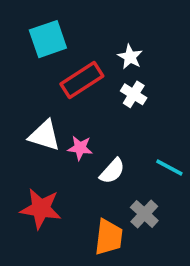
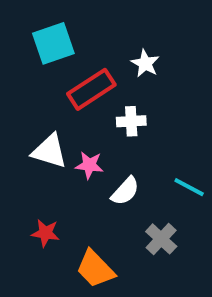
white cross: (134, 94) -> (131, 121), moved, turned -35
red star: (41, 209) -> (45, 233), size x0.6
orange trapezoid: (109, 237) -> (95, 269), moved, turned 129

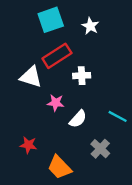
cyan square: (53, 43) -> (51, 20), moved
white star: (145, 63) -> (90, 26), moved
white triangle: (49, 151) -> (31, 77), moved

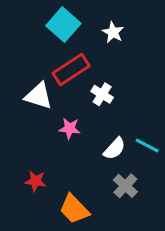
cyan square: (51, 20) -> (63, 25), turned -30
white cross: (82, 76) -> (102, 94), turned 35
white semicircle: (78, 119) -> (115, 149), moved

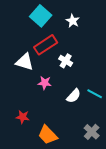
gray cross: (125, 186) -> (92, 132), moved

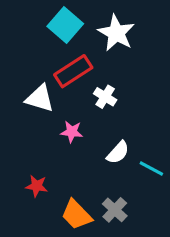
white star: (73, 21) -> (116, 33), size x1.6
cyan line: (95, 94) -> (151, 168), moved
gray cross: (92, 132) -> (115, 210), moved

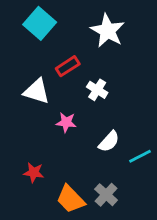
cyan square: (65, 25) -> (40, 23), moved
red rectangle: (73, 71) -> (68, 66), size x0.7
cyan line: (151, 168) -> (140, 156), turned -55

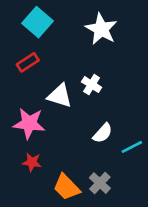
red rectangle: (68, 66) -> (28, 62), moved
white triangle: (37, 91) -> (60, 96), moved
pink star: (66, 122) -> (29, 123), moved, size x1.6

